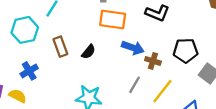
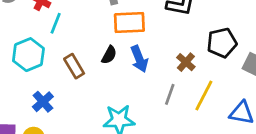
blue arrow: (133, 48) -> (139, 59), moved, turned 60
black semicircle: (88, 52) -> (109, 55), moved
brown cross: (153, 61) -> (186, 62), turned 35

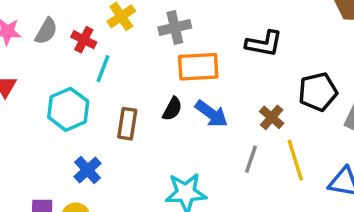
blue arrow: (139, 59) -> (211, 114), turned -32
brown rectangle: (74, 66) -> (127, 124), turned 40
yellow line: (204, 96) -> (295, 160), turned -44

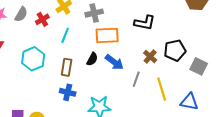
red cross: (84, 40) -> (42, 19), turned 32
cyan line: (103, 69) -> (65, 35), moved
brown cross: (272, 117) -> (150, 57), moved
gray line: (251, 159) -> (136, 79), moved
blue cross: (88, 170) -> (68, 92), moved, turned -35

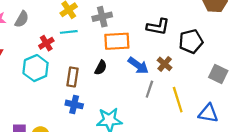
red cross: (42, 19) -> (46, 43), moved
cyan line: (65, 35) -> (69, 32), moved, turned 63
black pentagon: (175, 50) -> (191, 41), moved
blue arrow: (114, 62) -> (138, 65), moved

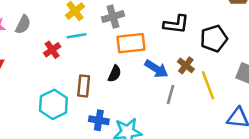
cyan hexagon: (36, 68) -> (53, 104), moved
yellow line: (178, 100) -> (208, 85), moved
blue cross: (74, 104) -> (99, 120), moved

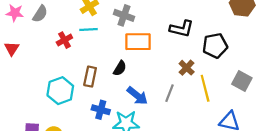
gray cross: (113, 17) -> (124, 15), turned 30
blue arrow: (156, 69) -> (137, 96), moved

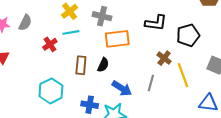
brown rectangle: (90, 77) -> (81, 65), moved

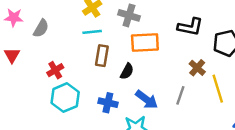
gray semicircle: (25, 23) -> (41, 28), moved
red cross: (50, 44) -> (55, 70), moved
brown rectangle: (81, 65) -> (102, 56), moved
blue cross: (90, 105) -> (108, 103), moved

